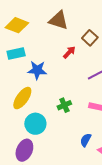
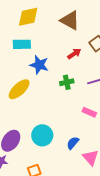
yellow diamond: (17, 25) -> (28, 17), turned -45
green cross: (64, 105) -> (67, 82), moved
cyan circle: (35, 124) -> (42, 135), moved

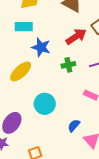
red arrow: (74, 54) -> (76, 36), size x1.5
cyan circle: (42, 135) -> (45, 104), moved

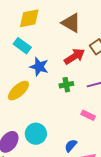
cyan rectangle: (24, 27) -> (22, 46), turned 36
cyan circle: (45, 104) -> (36, 134), moved

